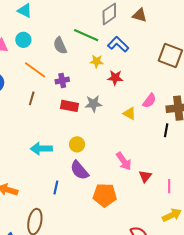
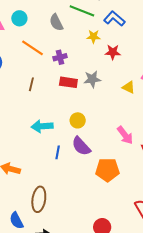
brown line: (32, 98) -> (31, 84), moved
blue line: (56, 187) -> (58, 152), moved

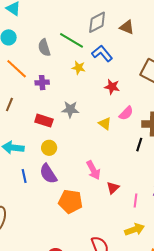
red star: (113, 52) -> (112, 87), moved
red rectangle: (68, 82) -> (44, 121), moved
blue line: (58, 152) -> (24, 176), turned -32

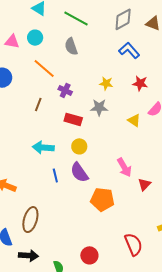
green line: (71, 40) -> (76, 18), moved
yellow star: (79, 68) -> (106, 83), moved
purple cross: (42, 83) -> (65, 90), moved, turned 32

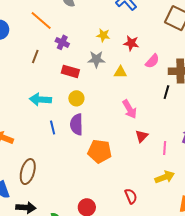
red star: (140, 83) -> (131, 43), moved
yellow triangle: (134, 120) -> (120, 72), moved, turned -32
pink arrow: (124, 167) -> (129, 109), moved
purple semicircle: (79, 172) -> (77, 124), turned 35
red semicircle: (133, 244) -> (131, 196), size x0.7

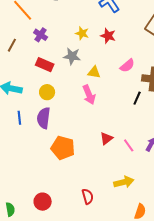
red star: (131, 43) -> (108, 36), moved
pink arrow: (129, 109) -> (89, 95), moved
pink line: (165, 148) -> (129, 145), moved, turned -48

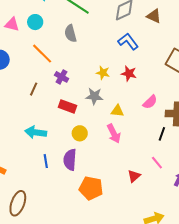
yellow circle: (47, 92) -> (80, 133), moved
pink line: (129, 145) -> (157, 163), moved

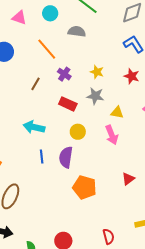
cyan circle: (35, 22) -> (50, 13), moved
gray semicircle: (70, 33) -> (77, 31), turned 108
yellow star: (103, 73) -> (97, 72), moved

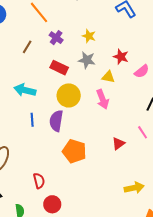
red star: (132, 76) -> (121, 57), moved
yellow circle: (78, 132) -> (69, 95), size x1.5
red semicircle: (108, 237) -> (39, 181), moved

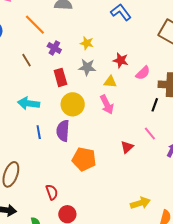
brown line: (27, 47) -> (26, 60), turned -56
red rectangle: (59, 68) -> (60, 77), turned 54
yellow arrow: (134, 188) -> (140, 203), moved

